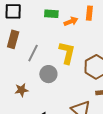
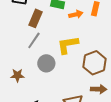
brown rectangle: (13, 39) -> (35, 18), moved
yellow L-shape: (67, 53) -> (68, 45), turned -120

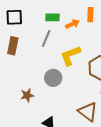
brown rectangle: (35, 18) -> (13, 46), moved
gray line: (34, 40) -> (46, 38), moved

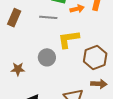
gray line: (46, 38) -> (48, 17), turned 60

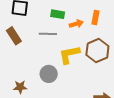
brown rectangle: (14, 18) -> (14, 36), turned -54
brown hexagon: (95, 57) -> (97, 51), moved

